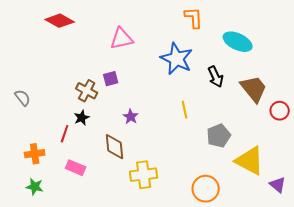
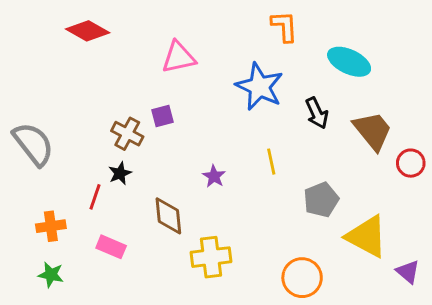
gray semicircle: (23, 98) -> (33, 144), size x1.8
purple star: (131, 117) -> (214, 176), moved

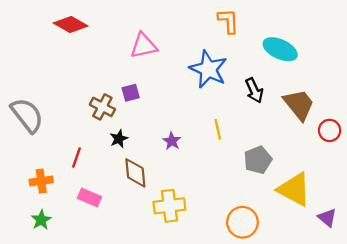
black star: (120, 173) -> (119, 139), moved
green star: (51, 275) -> (41, 220), turned 30

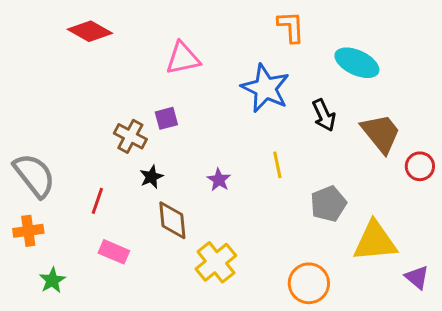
gray semicircle: (27, 115) -> (34, 175), moved
orange cross: (41, 181) -> (28, 231), moved
yellow triangle: (294, 189) -> (375, 241), turned -33
yellow cross: (169, 206) -> (216, 262), turned -32

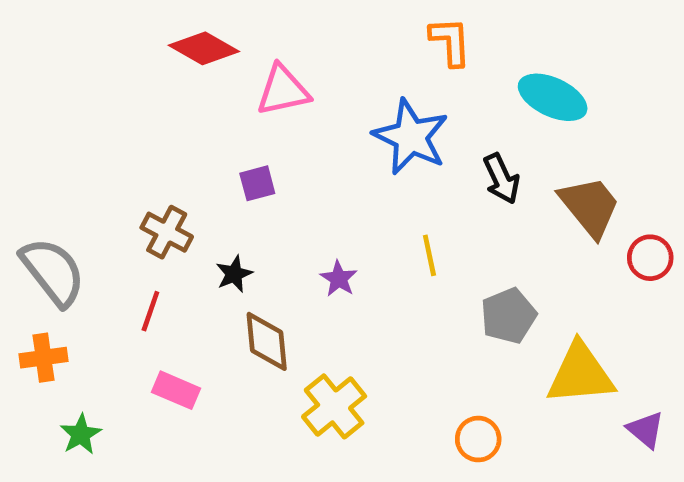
red diamond: (90, 31) -> (204, 48), moved
brown cross: (130, 136) -> (167, 232), moved
orange circle: (309, 283) -> (478, 439), size x0.7

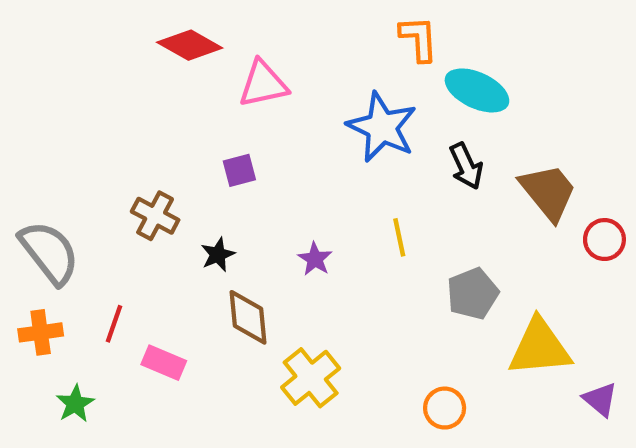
cyan ellipse: (553, 97) -> (477, 90), moved
red line: (150, 311) -> (114, 324), moved

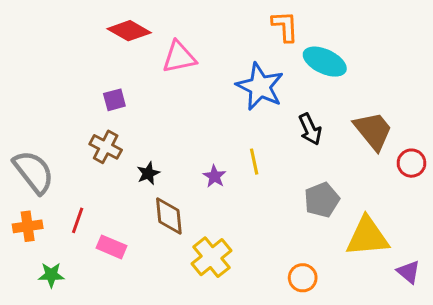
black arrow: (466, 166) -> (310, 129), moved
purple square: (239, 170) -> (114, 100), moved
yellow line: (399, 237) -> (254, 162), moved
green star: (75, 404) -> (51, 275), turned 30

